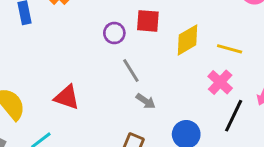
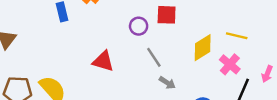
yellow diamond: (188, 40) -> (203, 48), moved
red triangle: (67, 97) -> (103, 61), moved

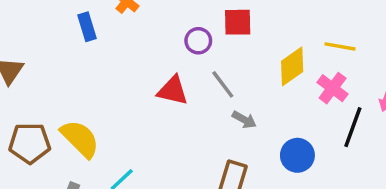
red triangle: (103, 61) -> (173, 91), moved

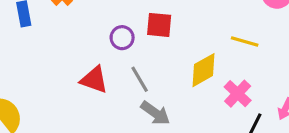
yellow line: (340, 46) -> (245, 42), moved
gray arrow: (244, 120) -> (155, 113), size x1.4

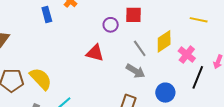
yellow line: (245, 42) -> (199, 20), moved
gray line: (140, 79) -> (140, 48), moved

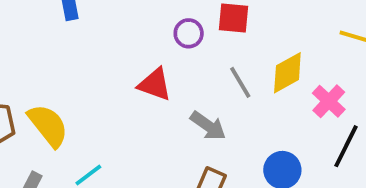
gray arrow: (135, 71) -> (208, 126), moved

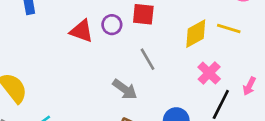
yellow diamond: (287, 73) -> (196, 34), moved
red triangle: (155, 84) -> (82, 31), moved

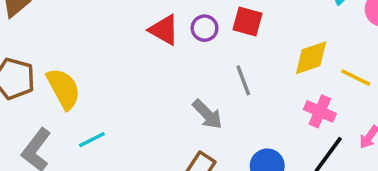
yellow line: (229, 28) -> (356, 78), moved
pink cross: (209, 73) -> (320, 111), turned -30

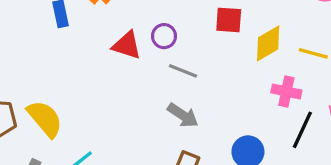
red square: (247, 21) -> (229, 20), moved
gray line: (243, 80) -> (183, 71), moved, turned -36

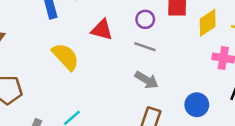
purple circle: (164, 36) -> (145, 19), moved
yellow semicircle: (45, 119) -> (66, 57), moved

